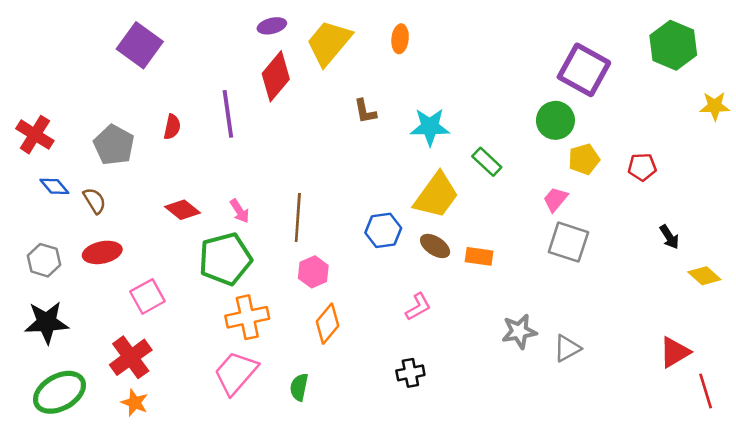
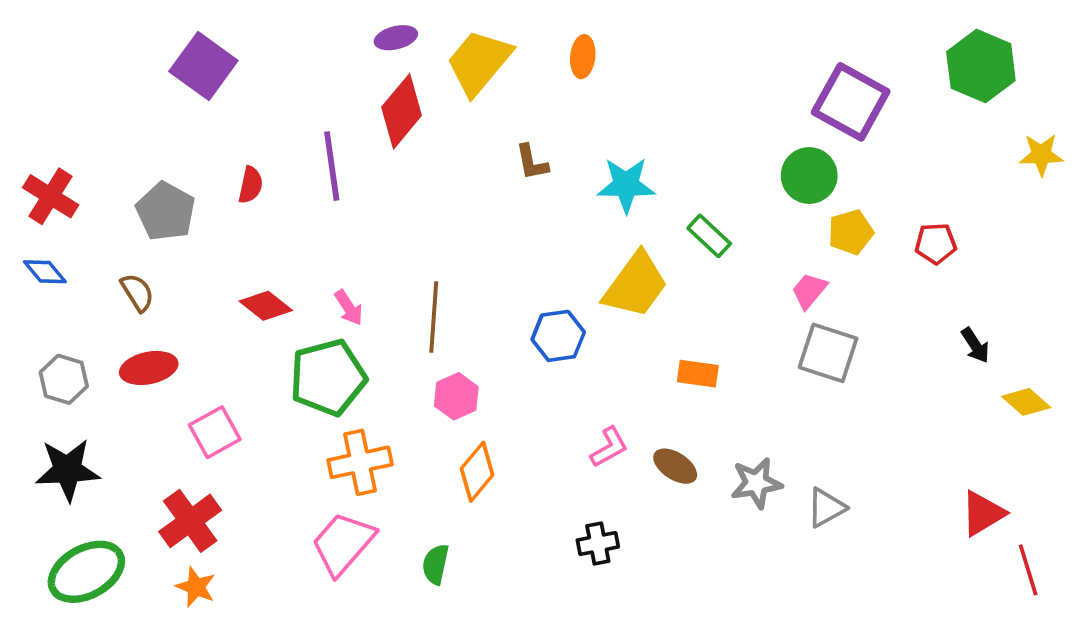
blue diamond: (54, 186) -> (45, 272), moved
brown ellipse: (435, 246) -> (675, 466), moved

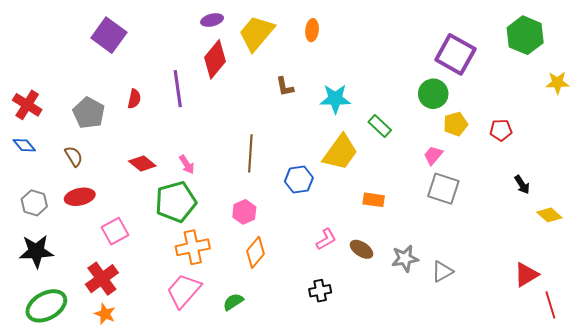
brown line: (434, 317) -> (250, 153), moved
green semicircle: (436, 564) -> (233, 302), turned 45

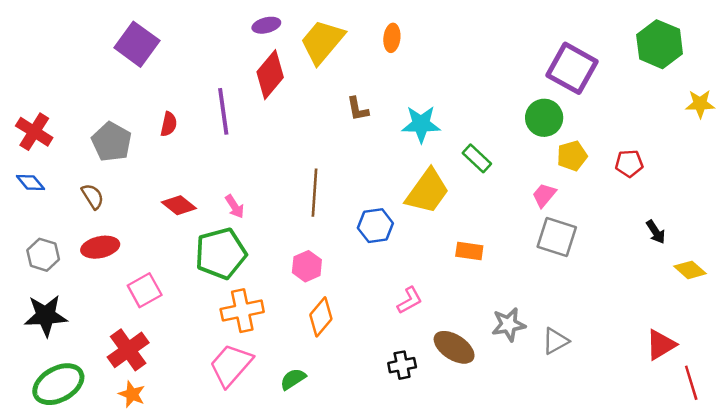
brown ellipse: (361, 249) -> (454, 347), moved, size x1.4

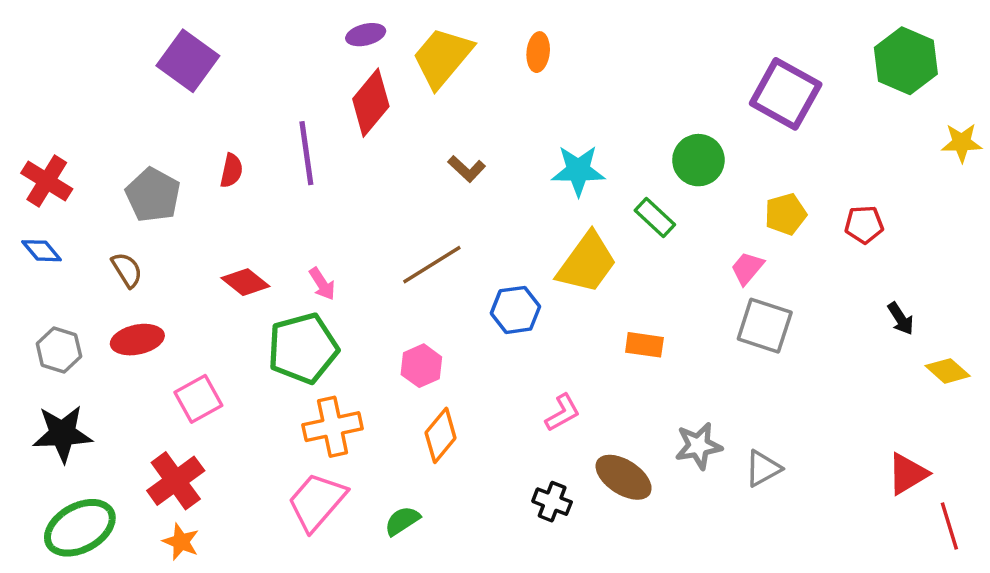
brown L-shape: (358, 109) -> (467, 169), moved, turned -36
green circle: (544, 118) -> (698, 160), moved
brown line: (315, 193) -> (432, 265), turned 54
black cross: (402, 365) -> (552, 502), turned 32

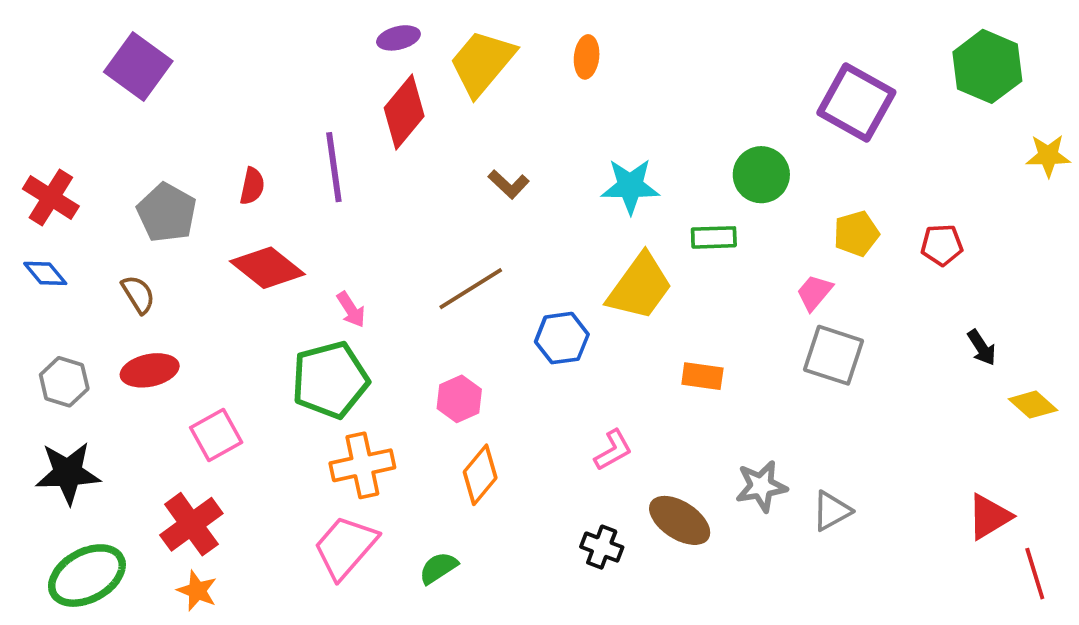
purple square: (188, 61) -> (138, 66), moved
green rectangle: (655, 218) -> (714, 237), turned -45
red diamond: (245, 282) -> (267, 268), moved, size x1.4

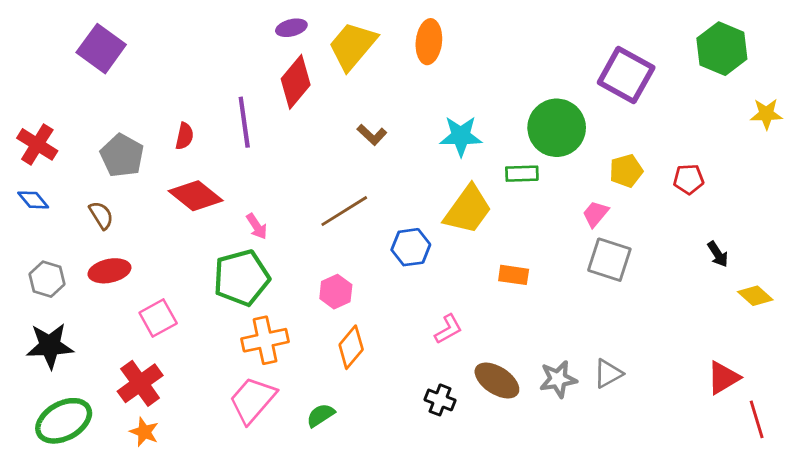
orange ellipse: (587, 57) -> (429, 42), size x1.4
green circle: (761, 175) -> (557, 128), size x1.4
gray star: (761, 486) -> (558, 379), moved

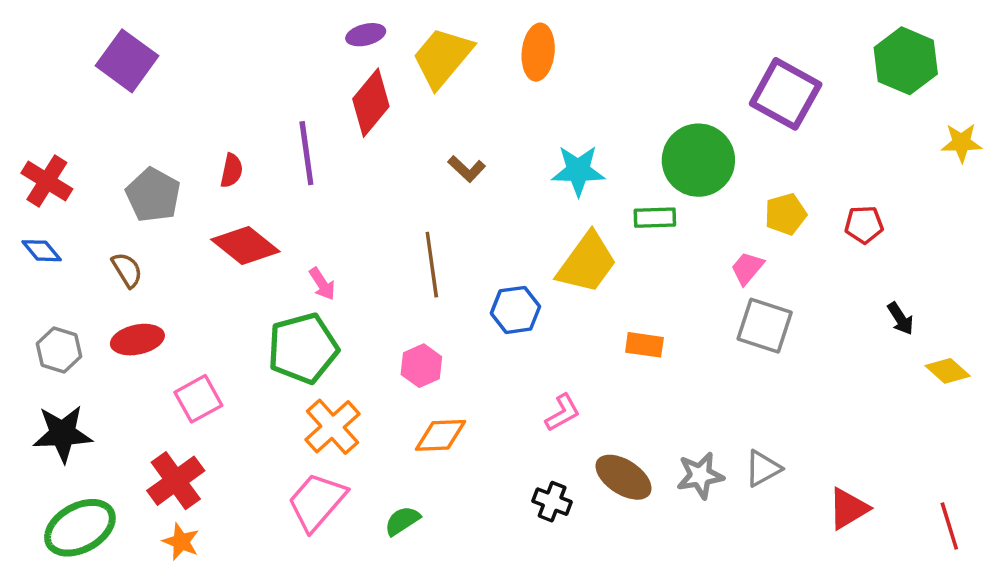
brown line: (344, 211) -> (432, 265), turned -66
orange cross: (265, 340) -> (333, 427), turned -30
orange diamond: (351, 347) -> (441, 435), turned 48
red triangle: (723, 378) -> (848, 509), moved

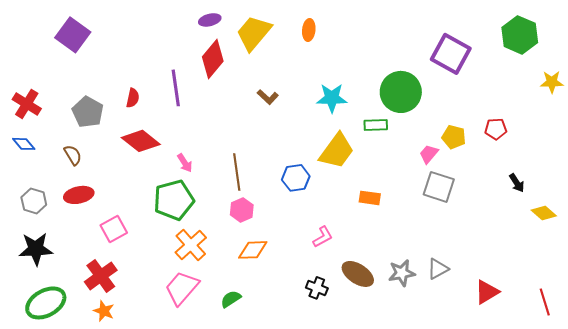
orange ellipse: (538, 52) -> (309, 30), size x0.7
yellow pentagon: (786, 214) -> (454, 137), moved, turned 30
brown line: (432, 265) -> (237, 172), moved

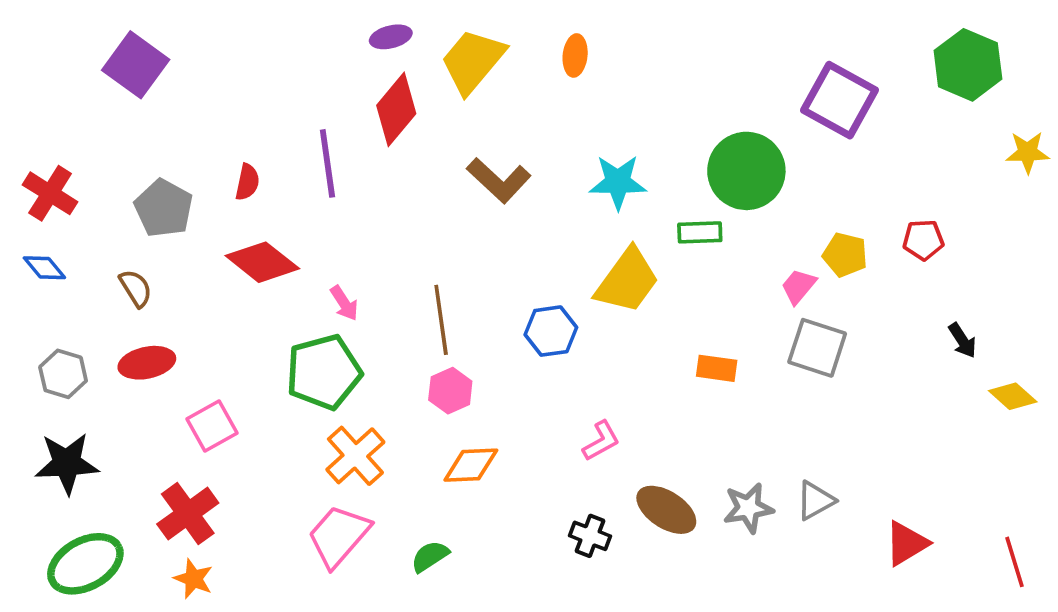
brown L-shape: (268, 97) -> (499, 180), size x1.6
orange rectangle: (370, 198) -> (717, 368), moved

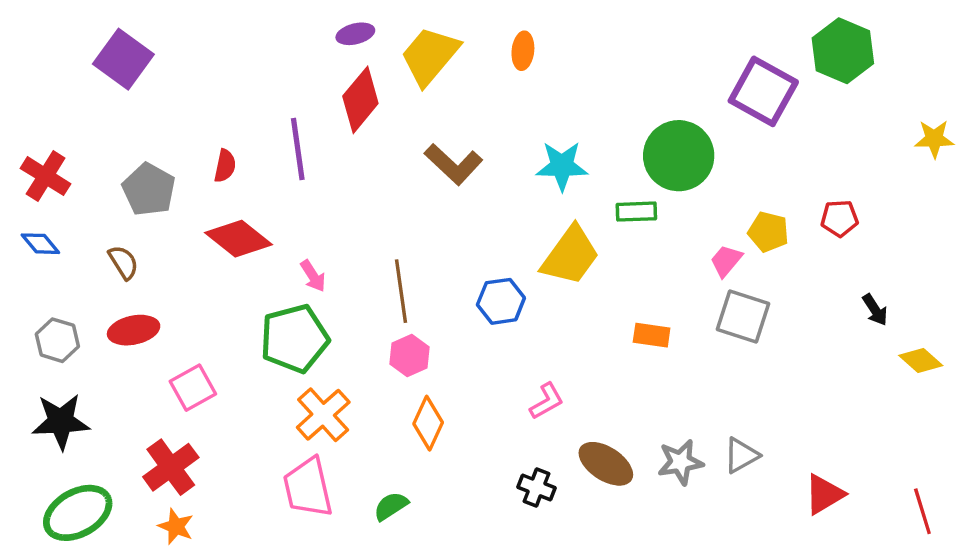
green hexagon: (968, 65) -> (843, 51), moved
orange diamond: (471, 465) -> (428, 423), turned -63
pink trapezoid: (339, 536) -> (308, 488), turned -54

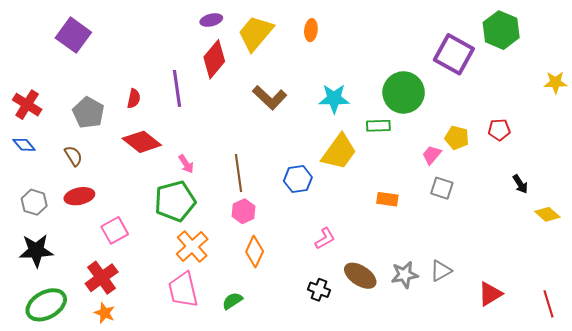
gray square: (743, 317) -> (442, 188), size x0.7

